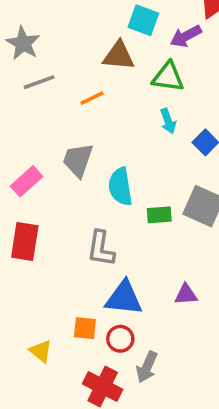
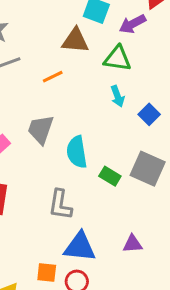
green rectangle: (159, 215) -> (110, 176), turned 35

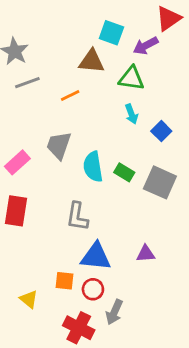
green rectangle: (110, 176) -> (124, 172), moved

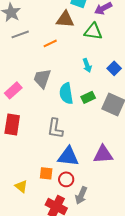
cyan arrow: (131, 114) -> (87, 65), moved
green rectangle: (124, 172) -> (88, 97), turned -56
purple triangle: (146, 254) -> (103, 154), size x1.5

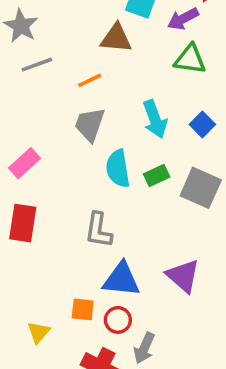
green triangle: (93, 31) -> (190, 59), moved
cyan arrow: (87, 65) -> (155, 119), size x1.5
gray trapezoid: (42, 78) -> (90, 124), moved
purple triangle: (103, 154) -> (183, 276), turned 45
yellow triangle: (21, 186) -> (39, 332), turned 32

